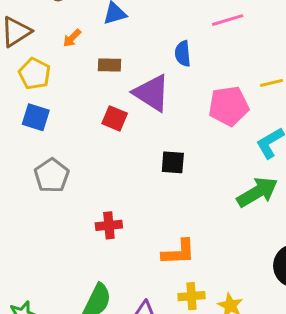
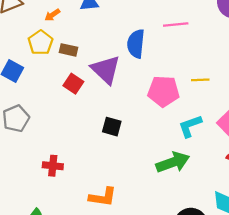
blue semicircle: (183, 54) -> (136, 44), size x1.4
brown rectangle: (109, 65) -> (69, 50), moved
yellow pentagon: (35, 74) -> (40, 43), moved

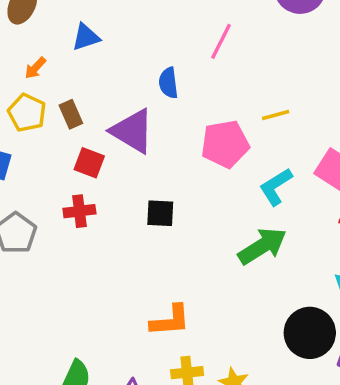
pink line: (176, 25) -> (221, 41), turned -45
blue semicircle: (136, 44) -> (168, 83), size x0.7
brown rectangle: (69, 50) -> (71, 114), turned 66
red cross: (53, 166) -> (79, 211), moved

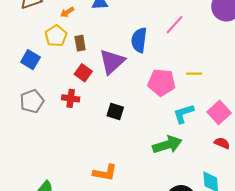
blue semicircle: (168, 83) -> (139, 40), size x1.4
purple triangle: (132, 131) -> (112, 62), turned 32

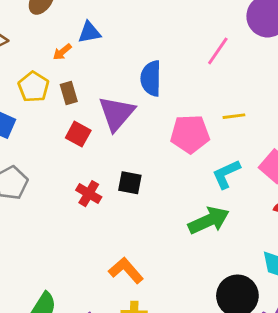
orange arrow: (67, 12) -> (62, 52), moved
pink line: (174, 25) -> (218, 51), moved
red cross: (71, 98) -> (89, 194), moved, turned 30
orange L-shape: (105, 173) -> (126, 270), turned -135

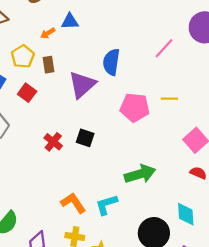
red square: (78, 134) -> (27, 93), moved
cyan L-shape: (226, 174) -> (106, 205), moved

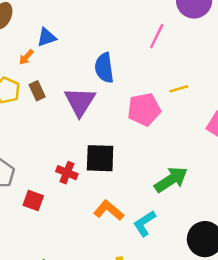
red square: (27, 93) -> (33, 200), moved
black square: (85, 138) -> (100, 158), size x1.5
orange L-shape: (73, 203) -> (109, 210), moved

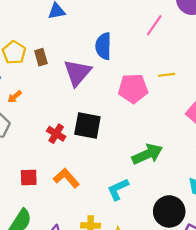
orange arrow: (26, 57) -> (15, 97), moved
red square: (33, 200) -> (29, 177), moved, turned -30
orange L-shape: (109, 210) -> (66, 178), moved

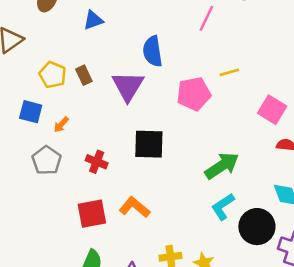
red cross: (56, 134) -> (97, 162), moved
red square: (29, 177) -> (92, 214), size x1.4
cyan L-shape: (118, 189) -> (223, 207), moved

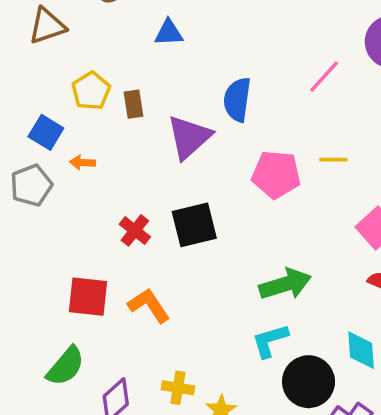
orange arrow: (61, 125) -> (82, 163), turned 35
black square: (149, 144) -> (194, 225), turned -32
gray pentagon: (47, 160) -> (31, 185), moved
red cross: (97, 162) -> (135, 230), moved

